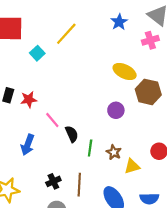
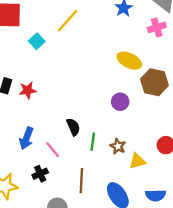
pink line: (52, 120) -> (53, 150), moved
black cross: (53, 181) -> (40, 174), moved

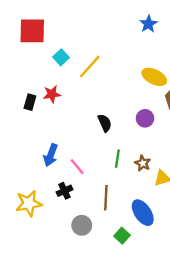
yellow line: (68, 21) -> (90, 67), moved
red star: (28, 90) -> (52, 94), moved
black semicircle: (73, 127) -> (105, 123), moved

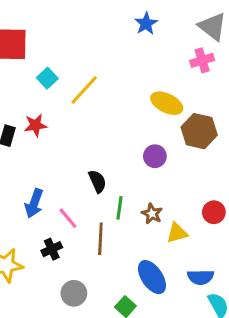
blue star: (148, 24) -> (146, 24), moved
black semicircle: (105, 123) -> (97, 181), moved
brown line: (106, 198) -> (100, 239), moved

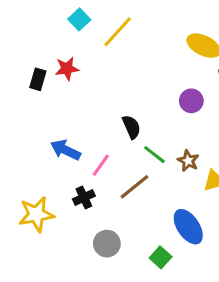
blue arrow: (34, 203) -> (65, 150), turned 96
green line: (120, 208) -> (154, 155), turned -60
pink line: (68, 218) -> (101, 165), turned 75
brown line: (100, 239) -> (135, 187), turned 48

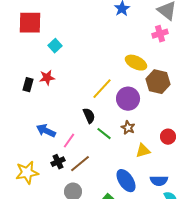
yellow line: (118, 32) -> (102, 89), moved
purple circle: (191, 101) -> (128, 99), size x1.5
brown star: (188, 161) -> (128, 128), moved
brown line: (135, 187) -> (80, 164), moved

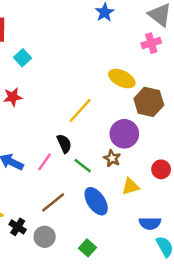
purple circle: (128, 99) -> (124, 134), moved
pink line: (69, 141) -> (45, 162), moved
black cross: (58, 162) -> (18, 227), moved, turned -32
blue ellipse: (126, 181) -> (96, 201), moved

